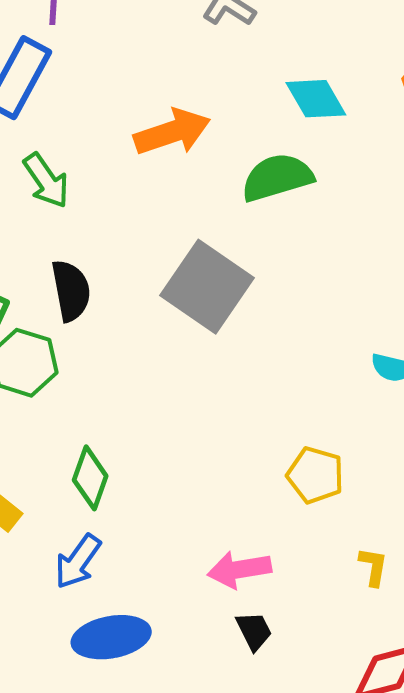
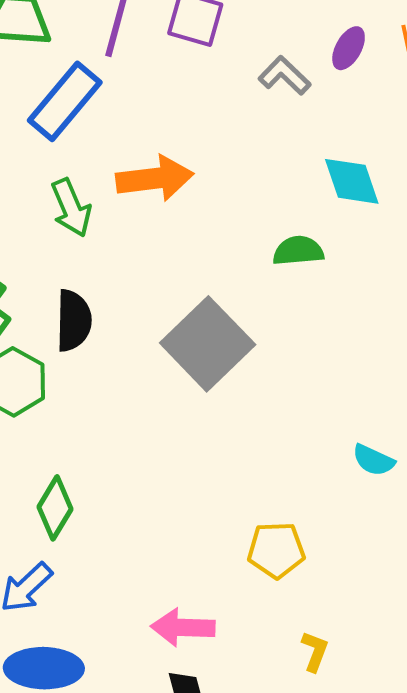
orange arrow: (172, 132) -> (155, 178), moved
green semicircle: (277, 177) -> (298, 251), size x0.7
yellow pentagon: (315, 475) -> (276, 550), turned -30

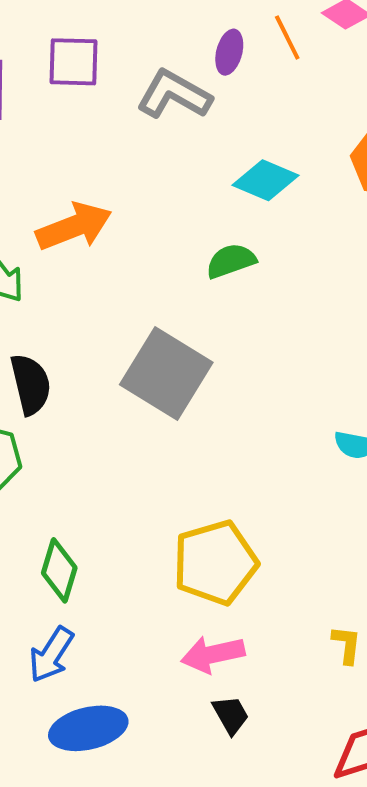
gray L-shape: (284, 75) -> (174, 94), size x1.4
cyan diamond: (352, 181) -> (265, 180), turned -34
yellow pentagon: (276, 550) -> (215, 563), moved, size x1.5

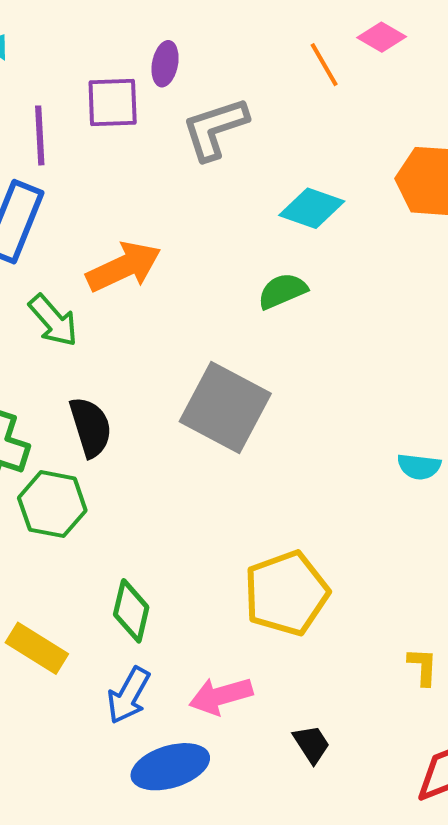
purple ellipse: (229, 52) -> (165, 64), moved
gray L-shape: (174, 94) -> (215, 129), turned -44
pink arrow: (213, 654) -> (221, 696), moved

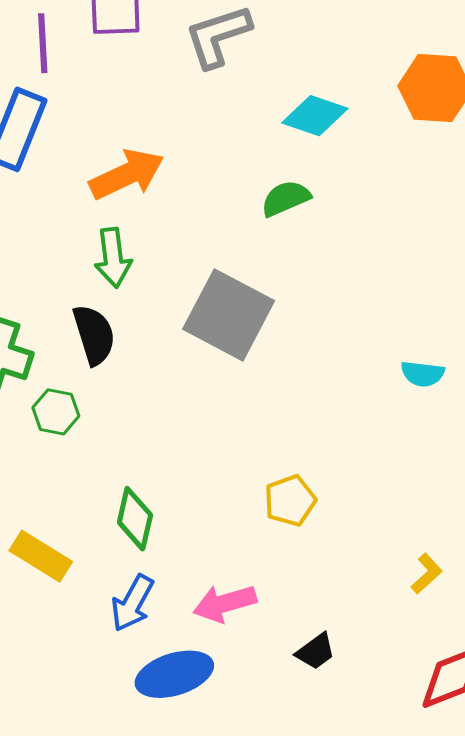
green arrow: (53, 321) -> (113, 258), moved, turned 34
green hexagon: (52, 504) -> (56, 412), size x0.7
yellow pentagon: (286, 593) -> (290, 501), size x0.6
yellow L-shape: (423, 667) -> (427, 574), turned 45
black trapezoid: (312, 744) -> (316, 651), turned 87

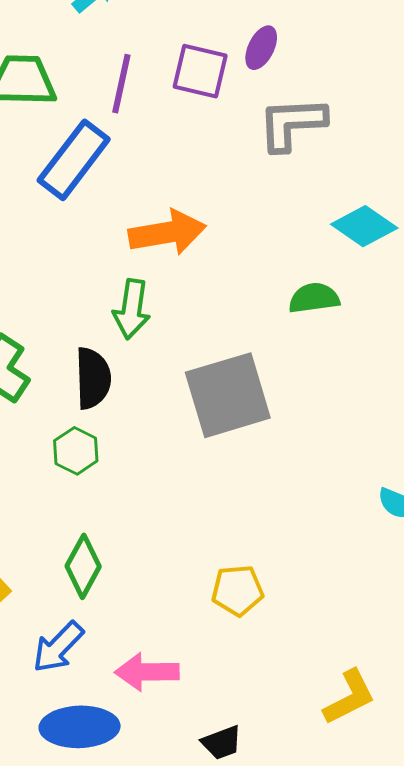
gray square: (229, 315) -> (228, 395), turned 30
green hexagon: (56, 412) -> (76, 451), moved
yellow L-shape: (427, 574) -> (349, 697), size x1.5

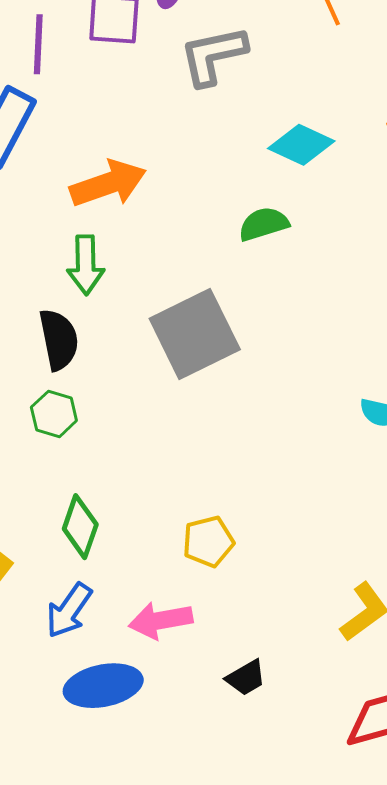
yellow pentagon: (237, 590) -> (208, 542), moved

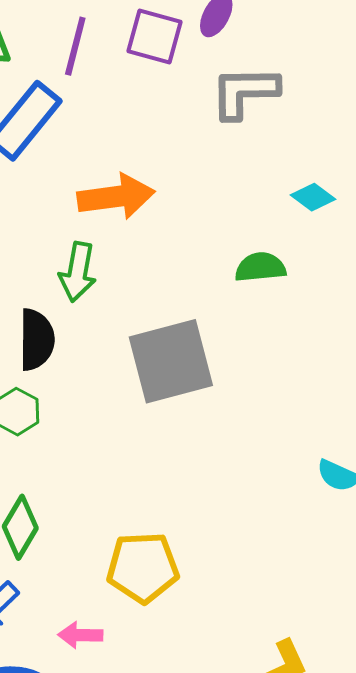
cyan diamond: (301, 145) -> (313, 197), size x0.7
yellow pentagon: (208, 542) -> (143, 567), size x1.4
pink arrow: (161, 620) -> (80, 635), size x0.7

